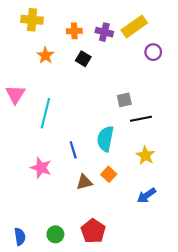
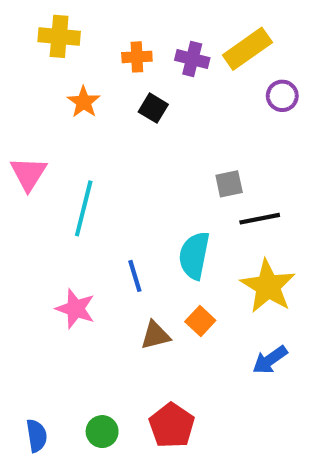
yellow star: (145, 155) -> (268, 286), size x1.5

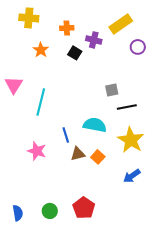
purple cross: (192, 59) -> (94, 40), moved
cyan semicircle: (194, 256) -> (95, 125), turned 90
brown triangle: (155, 335) -> (78, 154), moved

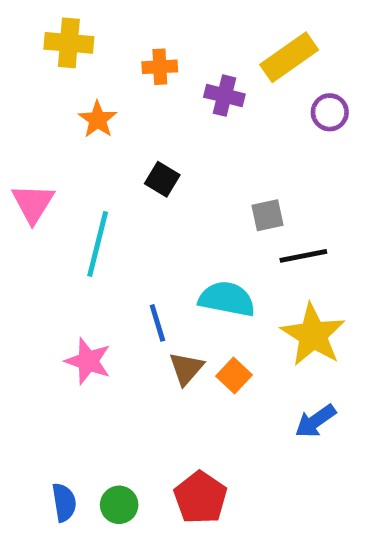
black square: (75, 53) -> (162, 179), moved
brown triangle: (78, 154) -> (186, 368), turned -35
blue semicircle: (18, 213) -> (64, 502), moved

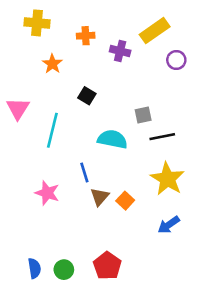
cyan semicircle: (227, 299) -> (112, 139), moved

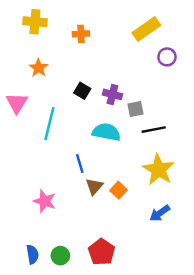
purple cross: (120, 51) -> (112, 94), moved
orange star: (52, 64) -> (39, 68), moved
pink star: (47, 193) -> (45, 201), moved

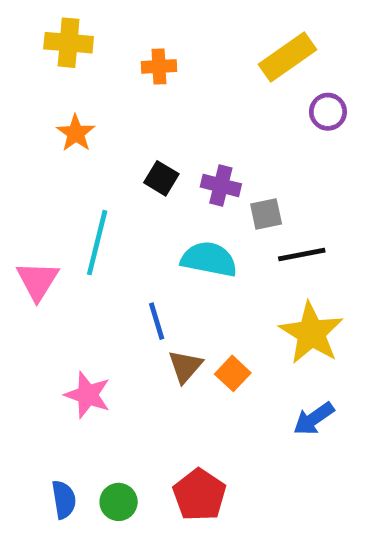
pink triangle: (17, 103) -> (38, 281), moved

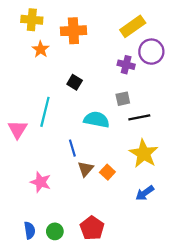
orange cross: (159, 66) -> (73, 31), size x1.6
purple circle: (328, 112) -> (151, 52), size x1.5
orange star: (76, 133) -> (41, 49), moved
purple cross: (221, 185) -> (126, 65), moved

